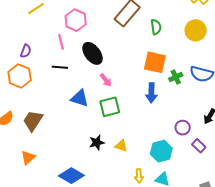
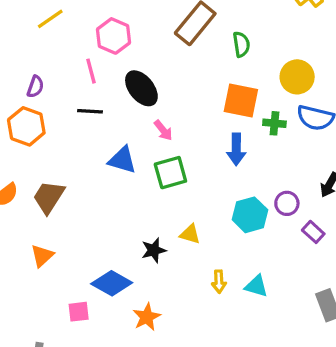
yellow circle: (196, 30) -> (297, 77), moved
green cross: (176, 77) -> (274, 123), turned 32
black star: (97, 142) -> (154, 250), moved
cyan hexagon: (161, 151) -> (250, 215), moved

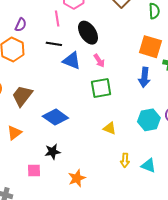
blue triangle: (122, 160) -> (72, 61), moved
black star: (154, 250) -> (53, 152), moved
blue diamond: (112, 283) -> (55, 117), moved

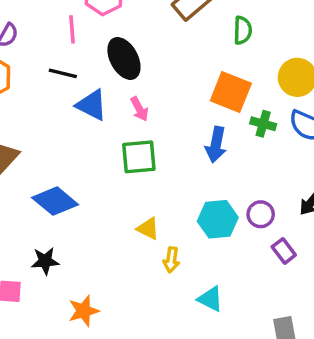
yellow arrow: (125, 160) -> (171, 260), moved

